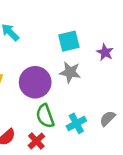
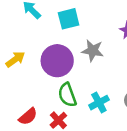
cyan square: (69, 41) -> (69, 19), moved

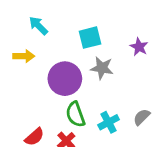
cyan square: (69, 19) -> (90, 38), moved
yellow arrow: (15, 59) -> (24, 56), moved, turned 36

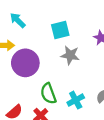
purple circle: (65, 79) -> (25, 63), moved

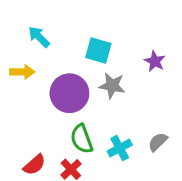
cyan square: (60, 30) -> (98, 51), turned 30
purple circle: (25, 63) -> (69, 93), moved

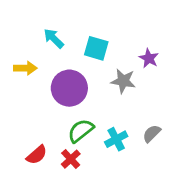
cyan arrow: (39, 37) -> (54, 38), moved
gray star: (112, 86) -> (123, 81), moved
green semicircle: (82, 139) -> (81, 131), turned 72

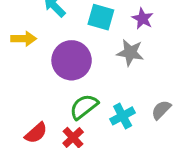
purple star: (149, 58) -> (143, 19), moved

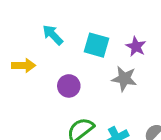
purple circle: (72, 60) -> (69, 86), size x0.6

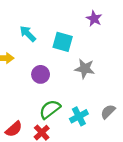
purple star: (136, 47) -> (94, 19), moved

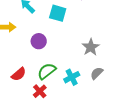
gray star: (85, 69) -> (91, 47), moved, turned 30
red semicircle: (14, 129) -> (19, 74), moved

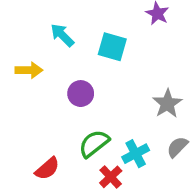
red semicircle: (19, 74) -> (47, 169), moved
red cross: (40, 91) -> (111, 177), moved

